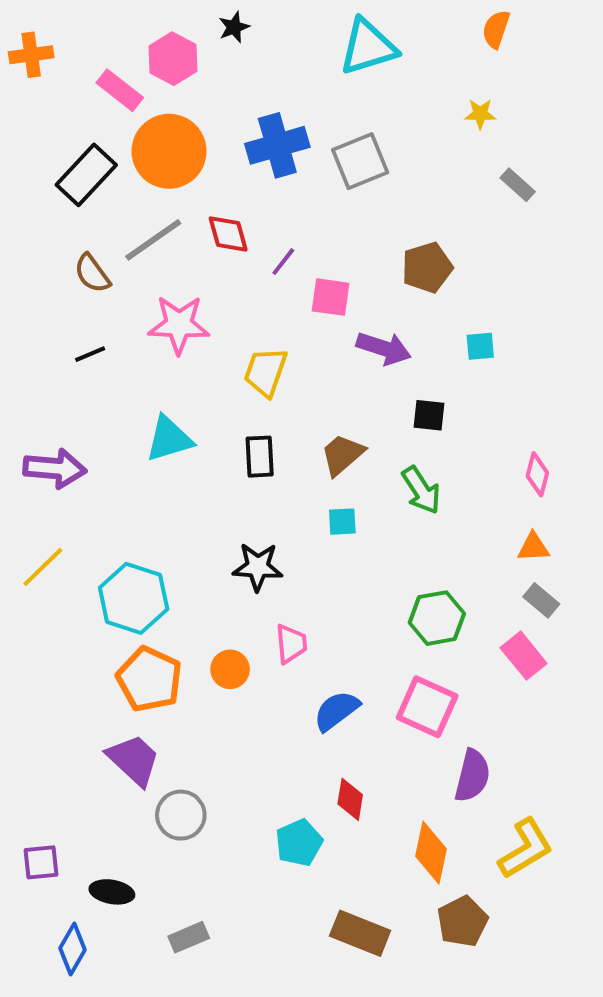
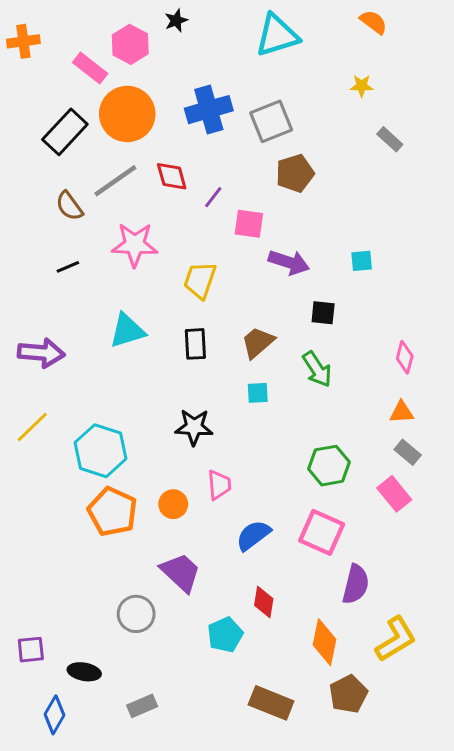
orange semicircle: (496, 29) -> (373, 22), turned 108
brown pentagon: (427, 267) -> (295, 173), moved
purple trapezoid: (134, 760) -> (181, 572), moved

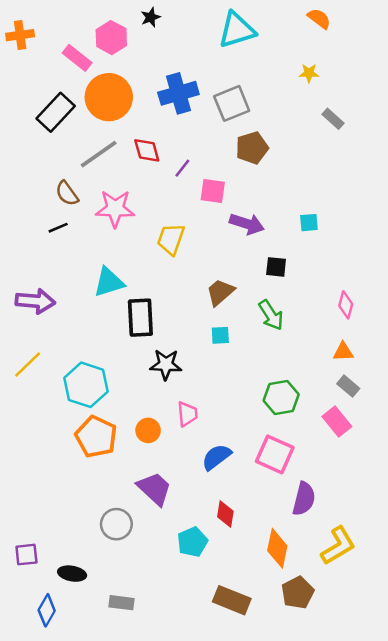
brown semicircle: (69, 206) -> (67, 193), moved
black rectangle: (195, 344) -> (140, 318), moved, size x1.4
gray rectangle: (142, 706) -> (121, 603), turned 30

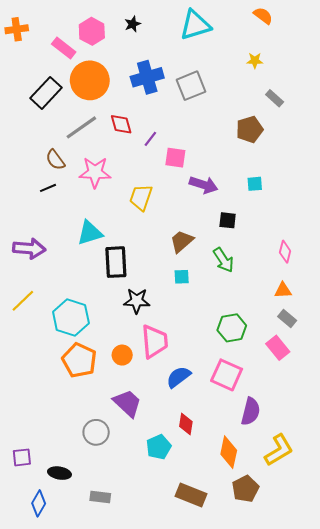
black star: (151, 17) -> (133, 24), moved
brown pentagon: (252, 148) -> (250, 129), moved
pink trapezoid: (187, 414) -> (155, 341), size x1.6

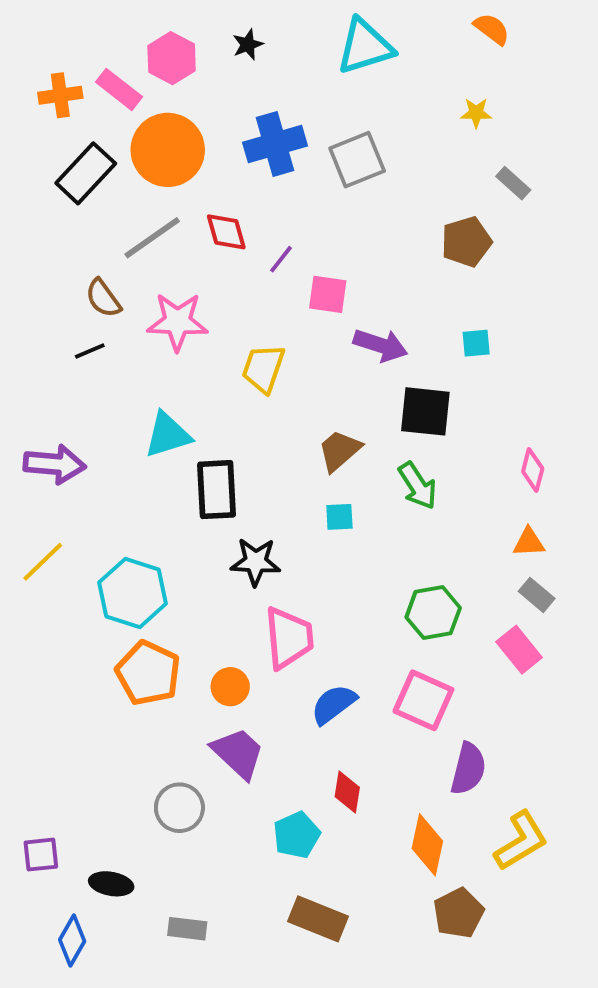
orange cross: (17, 29) -> (60, 95), moved
black square: (228, 220) -> (425, 411), size x1.6
orange circle: (122, 355) -> (230, 687), moved
brown rectangle: (191, 495) -> (318, 919), moved

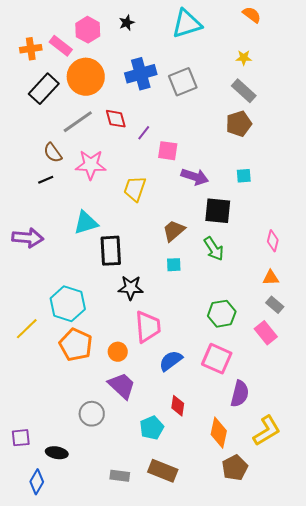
gray rectangle: (513, 183) -> (244, 91), moved, size x1.4
yellow line: (43, 562) -> (27, 329), moved
gray rectangle: (187, 929) -> (120, 476), moved

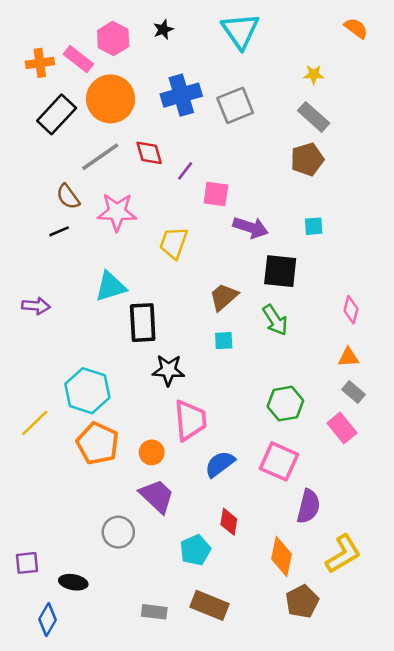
orange semicircle: (252, 15) -> (356, 28), moved
cyan triangle: (187, 24) -> (240, 31), turned -48
purple arrow: (28, 238) -> (36, 306), size x0.7

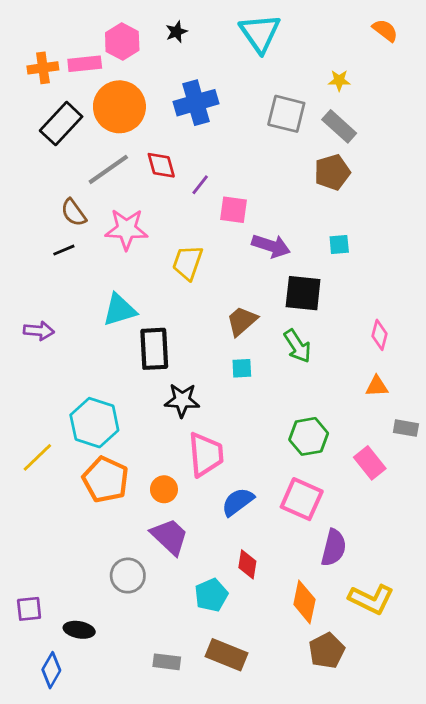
pink rectangle: (78, 59) -> (85, 64), turned -44
gray square: (235, 105) -> (286, 114), moved, turned 36
gray rectangle: (353, 392) -> (406, 428), moved, turned -30
yellow L-shape: (343, 554) -> (371, 599), turned 57

